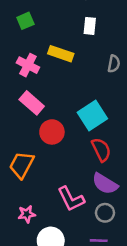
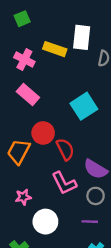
white rectangle: (90, 26) -> (82, 37), moved, size x1.5
red circle: (52, 132) -> (43, 133), moved
red semicircle: (101, 150) -> (65, 149), moved

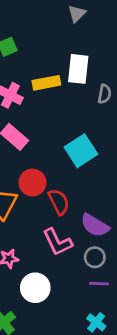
yellow rectangle: (55, 49) -> (46, 83), turned -30
purple line: (90, 222) -> (99, 284), moved

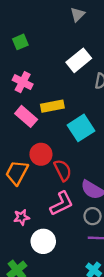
white rectangle: (78, 69) -> (79, 60), turned 45
yellow rectangle: (46, 83) -> (52, 106), moved
pink L-shape: (57, 242) -> (62, 204), turned -90

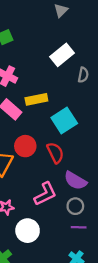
red semicircle: (63, 170) -> (55, 153), moved

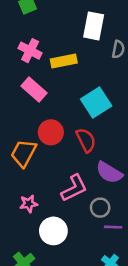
white rectangle: (62, 55) -> (94, 26), turned -40
yellow rectangle: (36, 99) -> (64, 61), moved
gray circle: (75, 206) -> (100, 208), moved

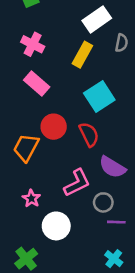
white rectangle: (94, 26) -> (97, 19), turned 44
yellow rectangle: (64, 61) -> (82, 55), moved, turned -50
pink star: (29, 204) -> (31, 198), turned -30

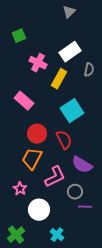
pink cross: (33, 44) -> (38, 63), moved
orange trapezoid: (26, 148) -> (32, 159), moved
cyan cross: (114, 259) -> (57, 235), moved

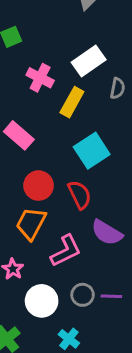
gray circle: (75, 192) -> (83, 295), moved

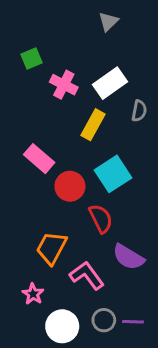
pink cross: (40, 78) -> (64, 85), moved
red circle: (39, 186) -> (70, 186), moved
pink L-shape: (66, 251) -> (87, 276), turned -100

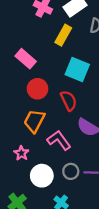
cyan square: (113, 174) -> (77, 69), turned -35
red circle: (70, 186) -> (38, 89), moved

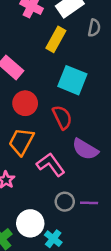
white circle: (42, 176) -> (30, 223), moved

